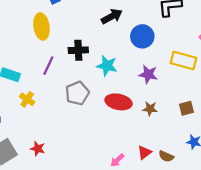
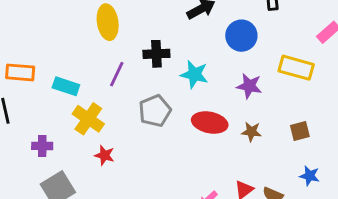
yellow cross: (27, 99) -> (88, 119), size x1.5
red star: (38, 149) -> (104, 155), moved

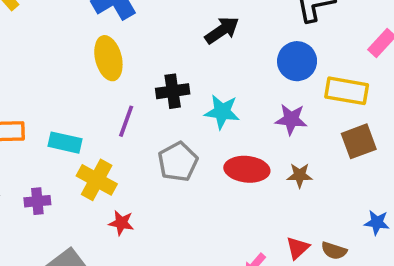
blue circle: (241, 36) -> (297, 61), moved
brown square: (300, 131) -> (359, 141), moved, size x1.4
purple cross: (42, 146) -> (37, 201), moved

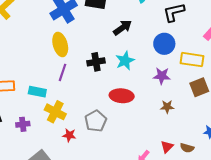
cyan star: (222, 112) -> (125, 61), moved, turned -30
purple line: (126, 121) -> (62, 72), moved
gray pentagon: (178, 162) -> (96, 121), moved
red ellipse: (247, 169) -> (122, 96), moved

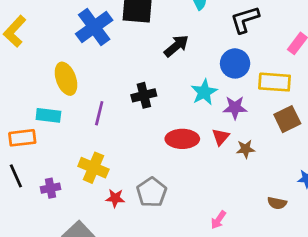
yellow ellipse: (60, 44) -> (66, 79), moved
cyan star: (125, 61) -> (204, 92), moved
cyan rectangle: (37, 92) -> (48, 115), moved
gray pentagon: (96, 121) -> (152, 192), moved
red triangle: (167, 147) -> (221, 137), moved

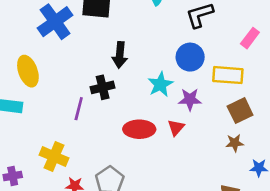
black arrow: (176, 46) -> (120, 55), moved, turned 135
purple line: (99, 113) -> (79, 109), moved
brown star: (246, 149) -> (235, 143), moved

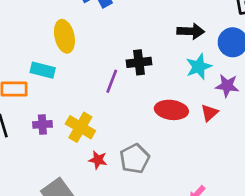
black arrow: (120, 55) -> (191, 31), moved, turned -100
purple cross: (13, 176) -> (42, 124), moved

